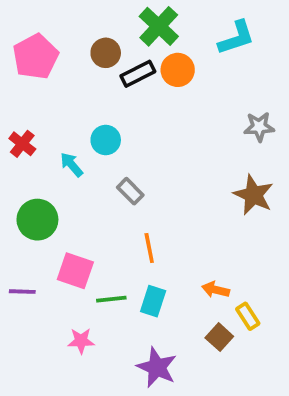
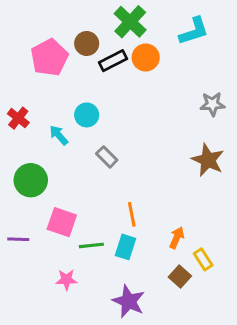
pink pentagon: (36, 57) -> (49, 57), moved
orange line: (149, 248) -> (132, 214), moved
orange arrow: (216, 290) -> (177, 238), turned 100

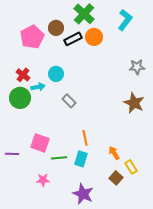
cyan L-shape: (194, 31) -> (125, 20), turned -35
red cross: (18, 118) -> (23, 75), moved
cyan arrow: (59, 135) -> (38, 87), turned 120
green circle: (31, 180) -> (20, 98), moved
orange arrow: (177, 238) -> (114, 153), turned -56

